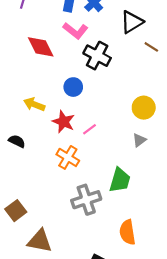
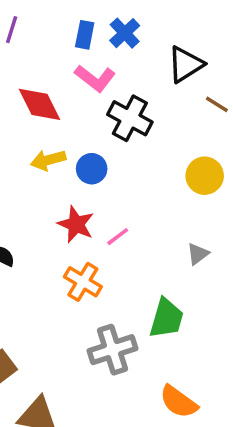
yellow arrow: (34, 104) -> (48, 160), moved, turned -36
yellow circle: (144, 108) -> (205, 176), moved
orange semicircle: (127, 232) -> (179, 402), turned -45

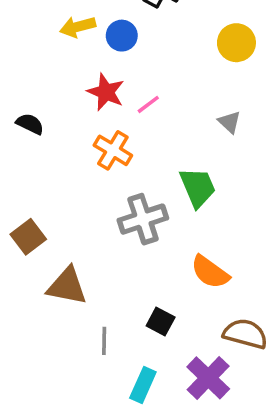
gray triangle: (198, 254) -> (229, 122), turned -40
green trapezoid: (166, 318) -> (198, 187), turned -39

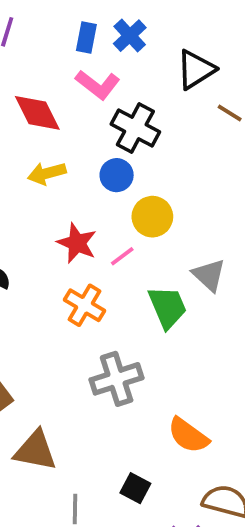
blue circle: (122, 36) -> (117, 175), moved
yellow circle: (236, 43) -> (152, 217), moved
gray triangle: (229, 122) -> (209, 275), size x1.4
green trapezoid: (198, 187) -> (167, 307), moved

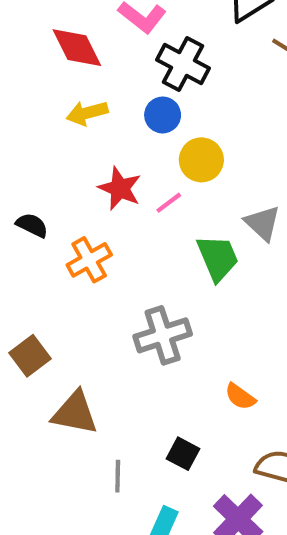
orange cross: (84, 305) -> (89, 260), moved, turned 30
orange semicircle: (188, 435) -> (240, 397), size x0.7

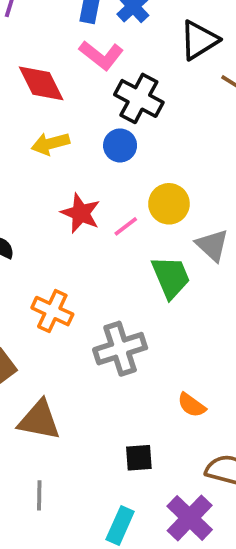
yellow circle: (201, 160) -> (169, 204), moved
orange cross: (89, 260) -> (52, 311), moved, turned -36
black square: (183, 454) -> (139, 458), turned -32
gray line: (118, 476) -> (39, 495), moved

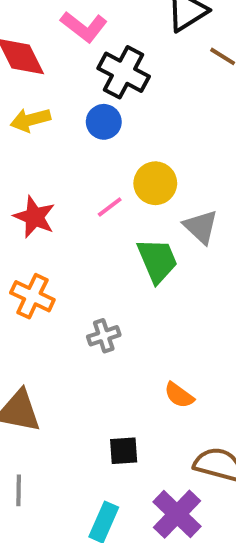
red star: (81, 213) -> (34, 217), moved
gray cross: (120, 349) -> (104, 336), size x0.6

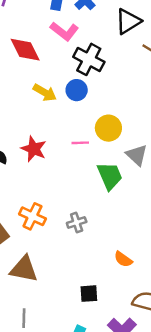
yellow arrow: (30, 120) -> (45, 93), moved, turned -135
pink line: (110, 207) -> (80, 143), turned 35
orange cross: (32, 296) -> (32, 216), moved

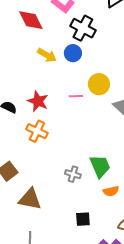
green trapezoid: (110, 176) -> (100, 166), moved
orange cross: (32, 216) -> (37, 131), moved
gray cross: (77, 222) -> (73, 174), moved, turned 35
orange semicircle: (123, 259) -> (111, 191), turned -49

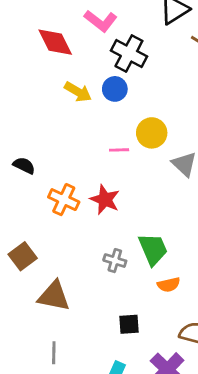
red star: (38, 101) -> (105, 200), moved

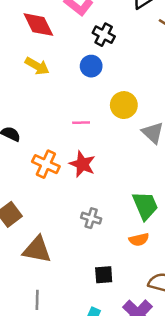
black cross: (129, 54) -> (104, 35), size x0.7
yellow arrow: (78, 92) -> (37, 66), moved
pink line: (119, 150) -> (81, 123), moved
green trapezoid: (153, 249) -> (145, 206), moved

